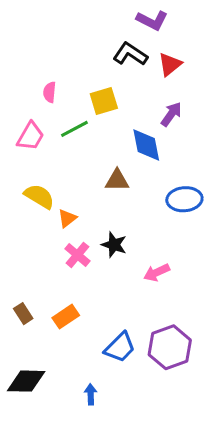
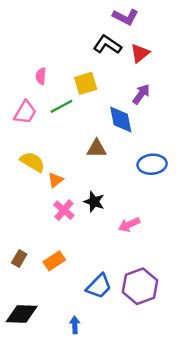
brown rectangle: (23, 314) -> (19, 258), turned 63

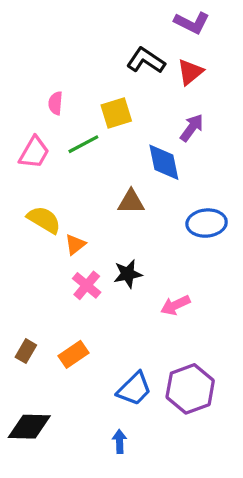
purple L-shape: (125, 17) -> (192, 23), moved
black star: (94, 202) -> (128, 274), turned -30
blue arrow: (75, 325) -> (120, 441), moved

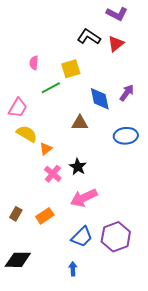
purple arrow: (192, 128) -> (127, 93), moved
pink trapezoid: (34, 152) -> (18, 108), moved
black star: (128, 274) -> (78, 167), turned -30
pink arrow: (175, 305) -> (84, 198), moved, size x1.5

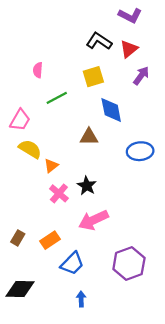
yellow square: (71, 69) -> (93, 77), moved
purple arrow: (127, 93) -> (141, 76), moved
blue trapezoid: (82, 237) -> (72, 263), moved

